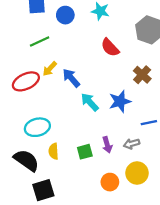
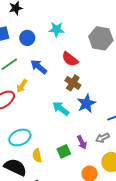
brown cross: (142, 75) -> (73, 83), moved
blue arrow: (71, 78) -> (39, 67), moved

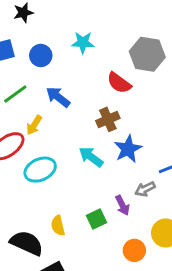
red semicircle: (70, 59) -> (119, 83), moved
brown cross: (73, 83) -> (108, 119), turned 35
cyan ellipse: (20, 137) -> (40, 170), moved
gray arrow: (102, 138) -> (145, 189), moved

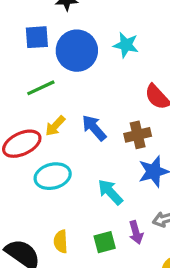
blue circle: (41, 55) -> (77, 51), size x1.6
blue arrow: (58, 97) -> (94, 128), moved
cyan arrow: (91, 157) -> (110, 192), moved

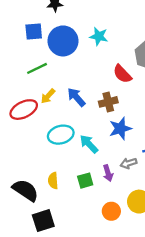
cyan ellipse: (53, 176) -> (61, 135), moved

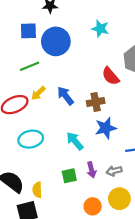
cyan star: (99, 36) -> (100, 29), moved
cyan ellipse: (61, 135) -> (31, 139), moved
gray arrow: (129, 163) -> (114, 171), moved
yellow semicircle: (53, 181) -> (37, 190), moved

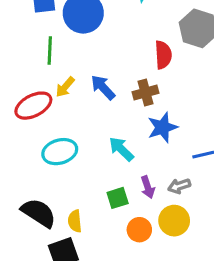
green line: (30, 66) -> (50, 51), turned -60
red semicircle: (111, 76) -> (163, 55), turned -138
yellow circle: (119, 199) -> (174, 221), moved
orange circle: (93, 206) -> (139, 230), moved

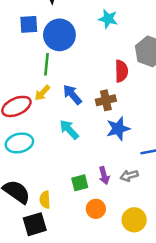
green line: (50, 51) -> (46, 64), moved
cyan arrow: (121, 149) -> (69, 130), moved
cyan ellipse: (60, 152) -> (19, 143), moved
yellow circle: (174, 221) -> (134, 220), moved

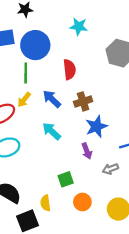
red semicircle: (121, 71) -> (69, 70), moved
purple arrow: (104, 175) -> (87, 151), moved
yellow semicircle: (45, 200) -> (45, 203), moved

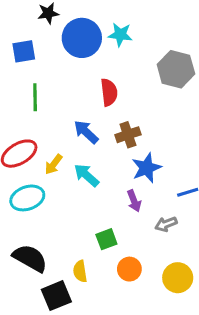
blue circle: (35, 45) -> (82, 38), moved
green line: (26, 73) -> (35, 97), moved
yellow arrow: (24, 100) -> (54, 164), moved

